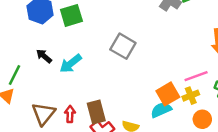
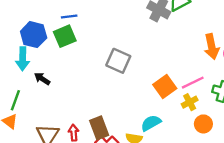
cyan arrow: (71, 64) -> (23, 59), moved, turned -45
orange square: (168, 94) -> (165, 86), moved
cyan semicircle: (161, 110) -> (151, 123), moved

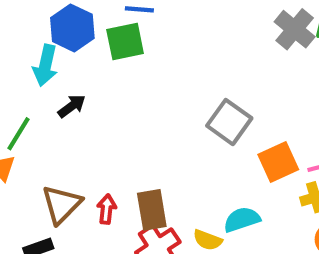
gray square: (118, 61) -> (229, 122), moved
black arrow: (42, 79) -> (72, 106), turned 98

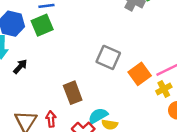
brown rectangle: (152, 210) -> (73, 93), moved
cyan semicircle: (242, 219) -> (98, 116), moved

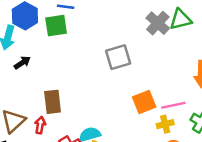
gray square: (108, 57) -> (118, 57), moved, turned 35
brown rectangle: (73, 93) -> (53, 102), moved

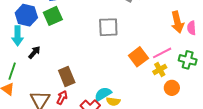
gray square: (118, 57) -> (108, 27), turned 30
red arrow: (40, 125) -> (62, 98), turned 32

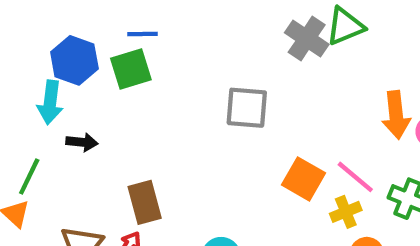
black arrow: (34, 52) -> (82, 142), turned 48
pink line: (162, 53) -> (355, 177), turned 60
orange square: (138, 57) -> (303, 179), turned -30

